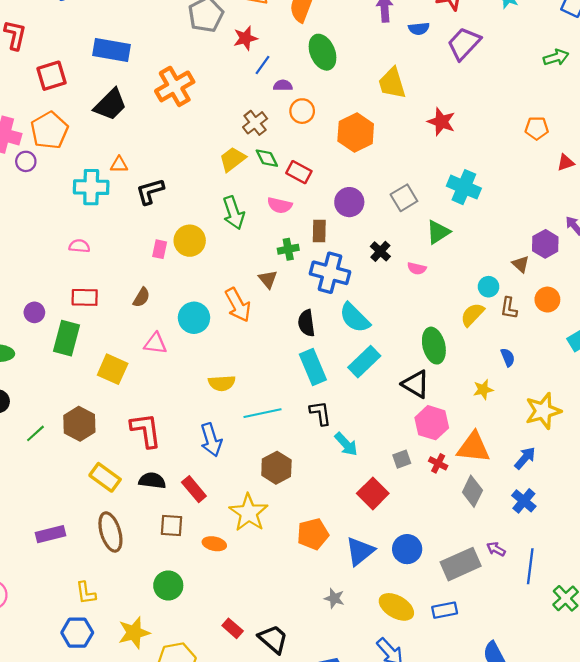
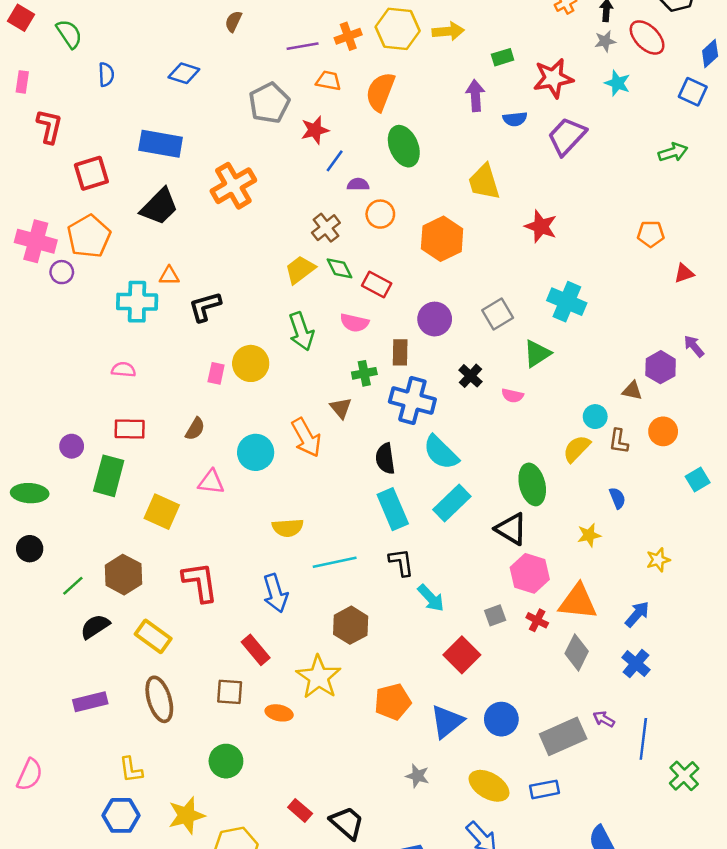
brown triangle: (521, 264) -> (632, 391), turned -30
yellow star: (543, 411) -> (658, 560), size x0.6
black semicircle: (152, 481) -> (95, 626), moved, turned -40

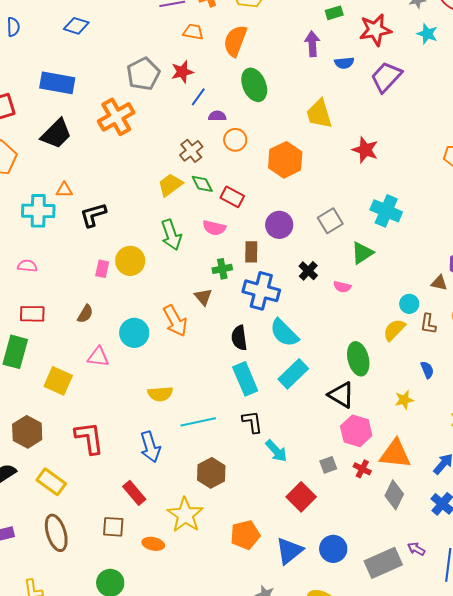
gray pentagon: (269, 103) -> (143, 74), moved

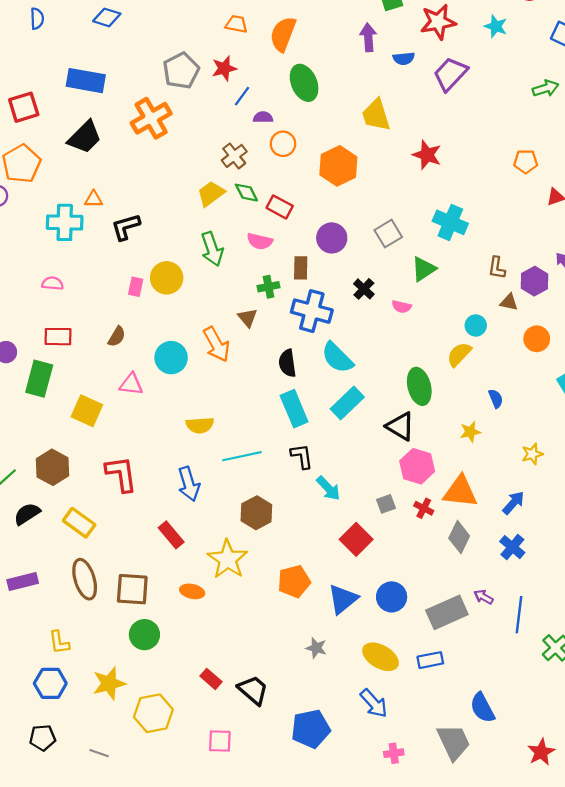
brown L-shape: (428, 324) -> (497, 268), moved
brown square: (113, 527) -> (132, 589), moved, size x1.4

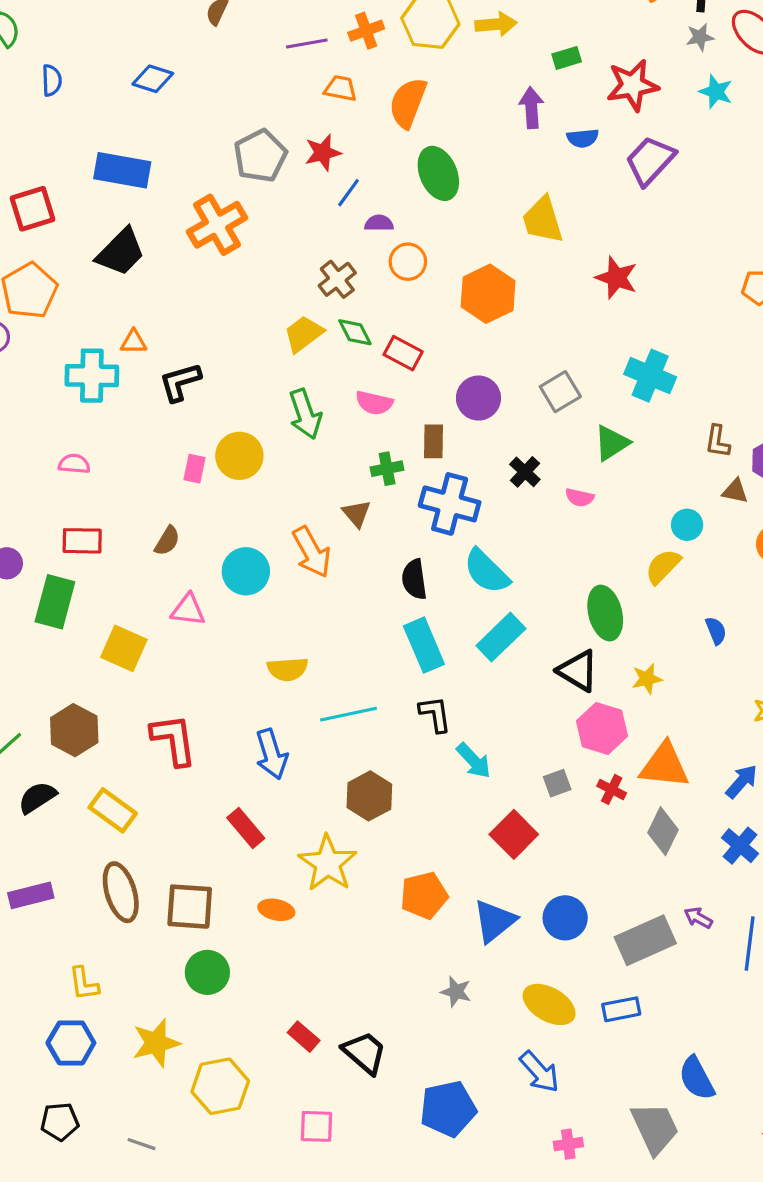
yellow star: (470, 432) -> (647, 679), moved

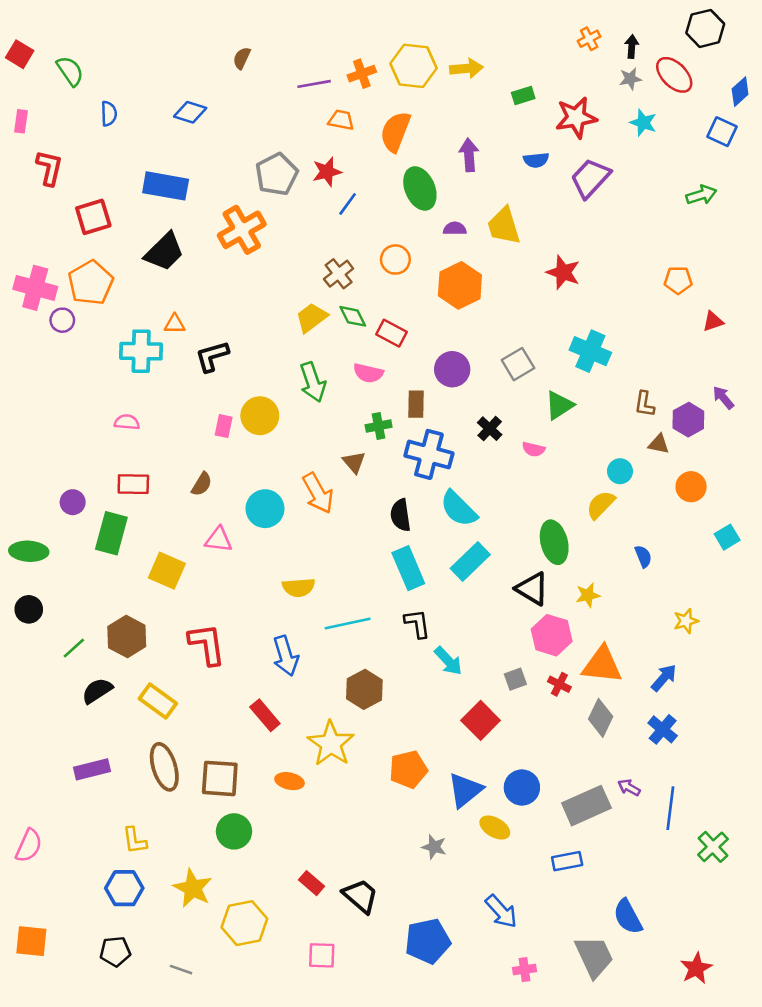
purple arrow: (531, 108) -> (469, 155), moved
purple semicircle: (379, 223) -> (455, 229), moved
yellow ellipse: (549, 1004) -> (495, 828), moved, size x0.7
yellow star: (156, 1043) -> (193, 888), turned -30

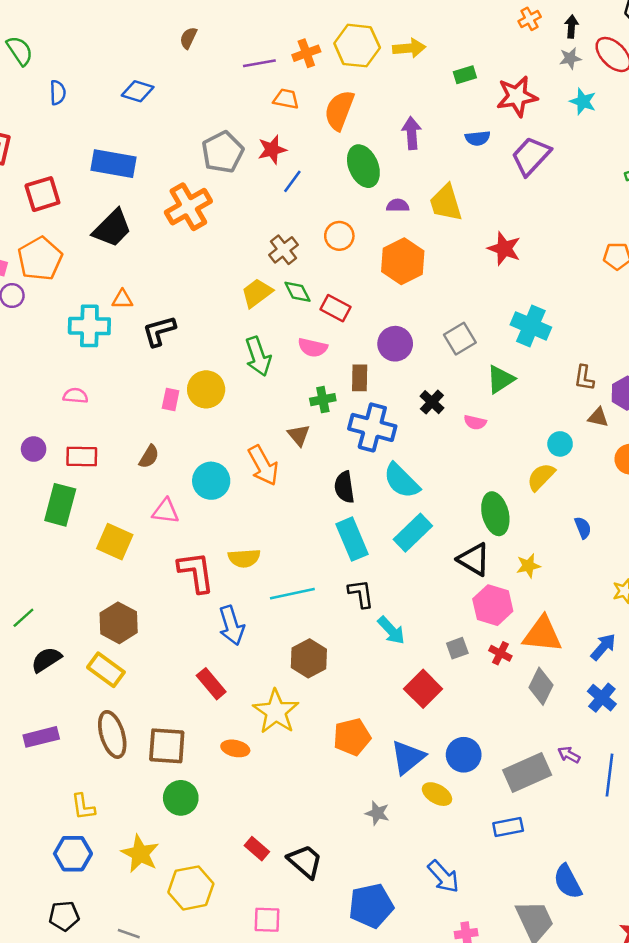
purple circle: (73, 502) -> (34, 449), moved
brown hexagon: (127, 636) -> (119, 623), moved
red L-shape: (207, 644) -> (196, 572), moved

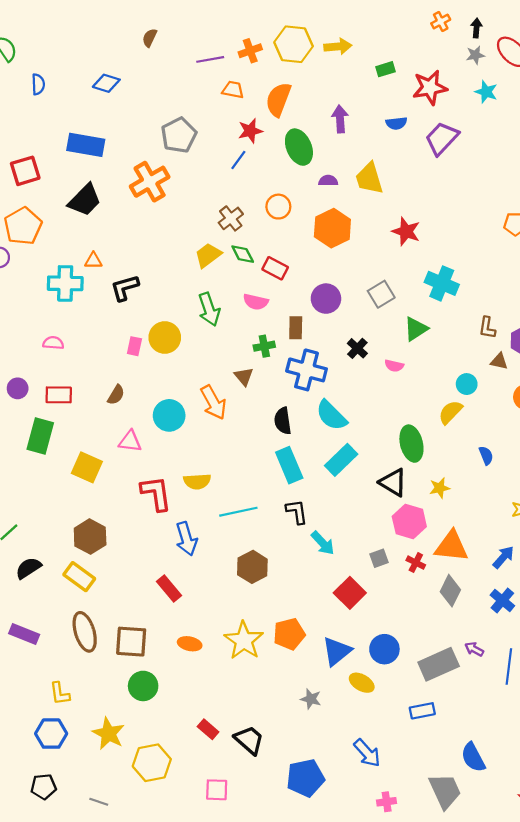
red star: (272, 150) -> (250, 131), moved
red star: (504, 249) -> (406, 231), moved
yellow star: (276, 712) -> (244, 640), moved
purple rectangle: (41, 737) -> (24, 634), turned 36

